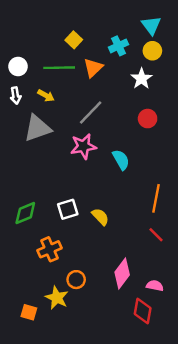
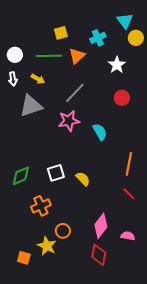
yellow square: (74, 40) -> (61, 33), turned 32
yellow circle: (152, 51) -> (136, 38), moved
red diamond: (143, 311) -> (99, 255), moved

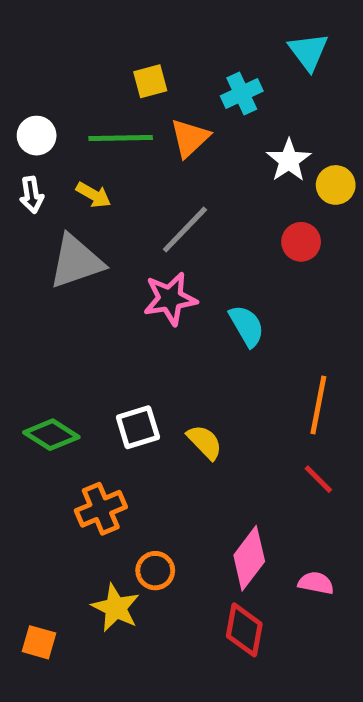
yellow circle: (136, 38) -> (336, 185), moved
green diamond: (21, 176) -> (51, 435), turned 55
orange square: (24, 258) -> (39, 642), moved

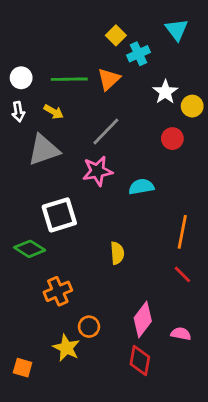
yellow square: (150, 81) -> (116, 35), moved, turned -30
cyan semicircle: (247, 326) -> (141, 187), turned -70
white square: (138, 427) -> (59, 215), moved, size x1.4
yellow semicircle: (205, 442) -> (117, 253), turned 40

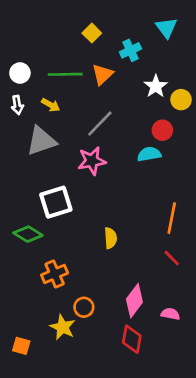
yellow square: (116, 35) -> (92, 33), moved
cyan semicircle: (141, 187) -> (149, 154), moved

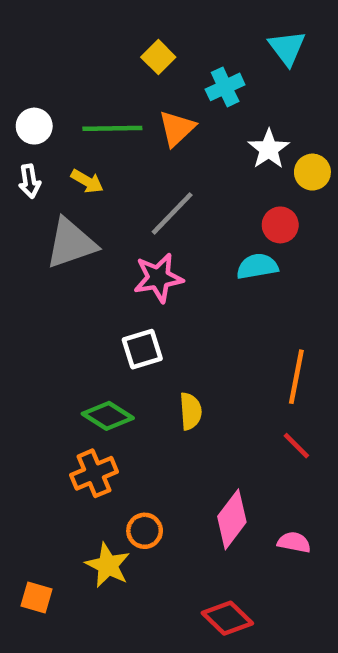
white square: (56, 202) -> (142, 349), moved, size x0.7
green diamond: (28, 234) -> (108, 416), moved
red diamond: (132, 339) -> (227, 618), moved, turned -56

